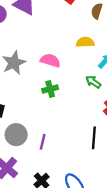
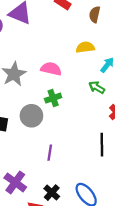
gray circle: (16, 135) -> (31, 116), moved

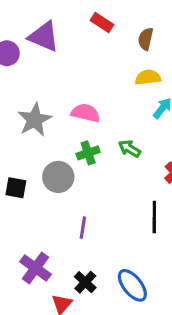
yellow semicircle: (85, 47) -> (148, 77), moved
green arrow: (97, 87) -> (130, 149), moved

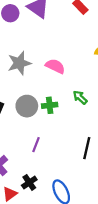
green cross: (88, 153) -> (50, 105), moved

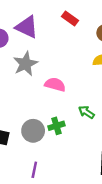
gray star: (19, 63) -> (25, 64), moved
purple line: (36, 145) -> (34, 170), moved

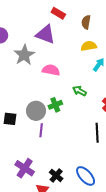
purple triangle: (27, 27) -> (45, 34), moved
purple line: (34, 170) -> (41, 130), moved

